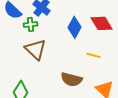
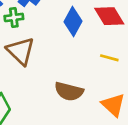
yellow line: (94, 55) -> (109, 58), moved

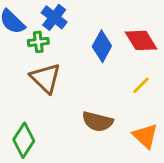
yellow line: (109, 58) -> (141, 85), turned -60

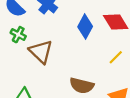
green cross: (38, 42) -> (18, 35), moved, turned 35

